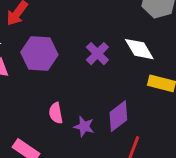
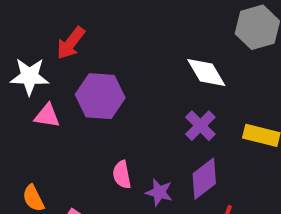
white diamond: (139, 49) -> (206, 72), moved
purple cross: (97, 54) -> (200, 126), moved

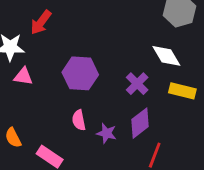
white diamond: (206, 72) -> (166, 56), moved
purple hexagon: (100, 96) -> (80, 73), moved

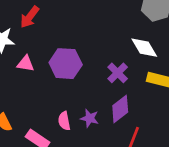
pink triangle: (23, 76) -> (26, 64), moved
pink semicircle: (79, 120) -> (64, 121), moved

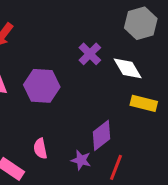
purple cross: (118, 73) -> (90, 54), moved
purple star: (90, 118) -> (81, 160), moved

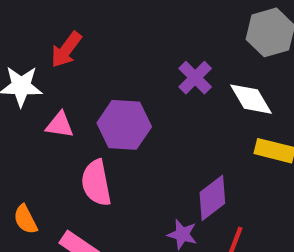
pink semicircle: (40, 148) -> (96, 183), moved, size x1.5

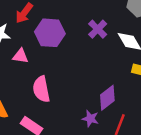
purple hexagon: (124, 125) -> (50, 33), moved

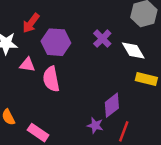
pink semicircle: (41, 89) -> (51, 79), moved

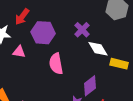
white diamond: (133, 50) -> (98, 49), moved
pink semicircle: (51, 79) -> (56, 64), moved

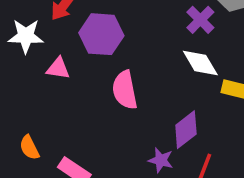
purple cross: (82, 30) -> (200, 20), moved

